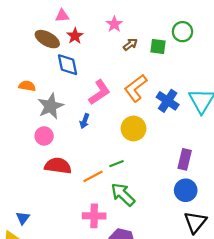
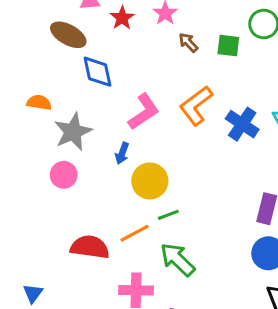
red star: (75, 36) -> (122, 18), moved
brown arrow: (130, 44) -> (188, 42), turned -96
yellow circle: (134, 129) -> (150, 181), moved
red semicircle: (58, 166) -> (90, 247), moved

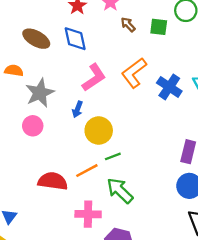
brown ellipse: (68, 35) -> (36, 39), moved
blue diamond: (98, 72) -> (75, 39), moved

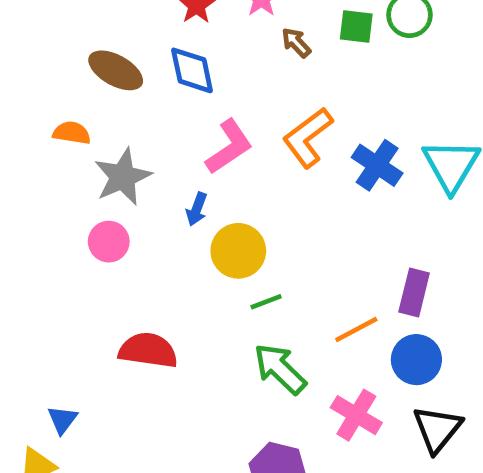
green square: (159, 27) -> (356, 26), moved
orange line: (87, 171) -> (356, 330), moved
pink cross: (88, 214) -> (356, 415), moved, turned 30

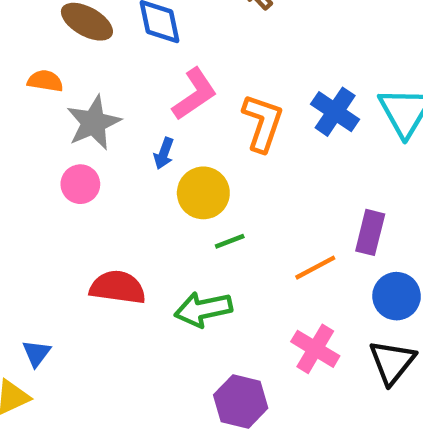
orange L-shape: (308, 137) -> (263, 123), moved, turned 146
blue circle: (416, 360) -> (397, 296), moved
green arrow: (280, 369) -> (203, 309), moved, turned -56

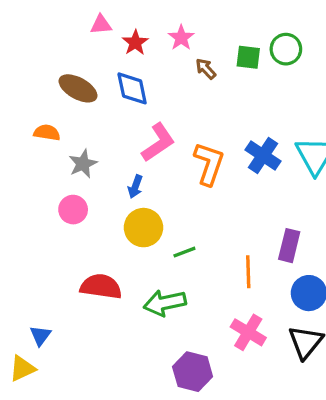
gray star: (94, 123) -> (83, 164), size x0.7
yellow circle: (203, 193) -> (143, 228), moved
orange line: (315, 268) -> (248, 272), turned -64

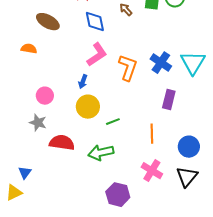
blue diamond: (132, 88) -> (95, 22), moved
gray star: (83, 164) -> (38, 123), moved, turned -30
purple rectangle: (289, 246) -> (169, 100), moved

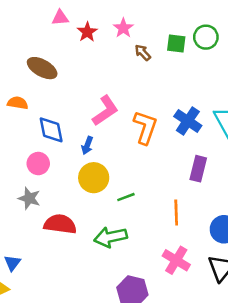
blue diamond: (95, 22) -> (51, 130), moved

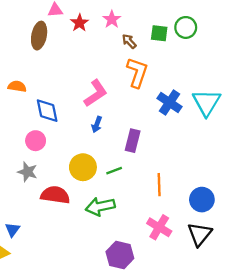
brown ellipse: (42, 68) -> (39, 36), moved, turned 72
orange L-shape: (145, 127) -> (137, 73), moved
blue arrow: (87, 145) -> (97, 124), moved
purple rectangle: (198, 169) -> (133, 141), moved
yellow circle: (94, 178) -> (83, 167), moved

